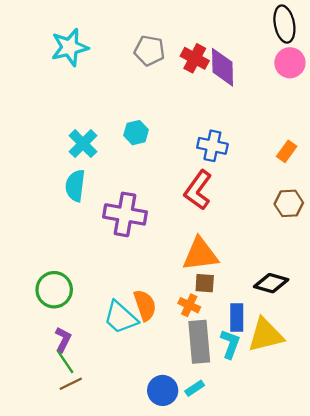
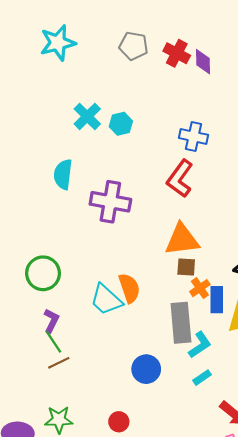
purple diamond: (222, 67) -> (203, 62), size x0.7
cyan cross: (83, 144) -> (87, 116), moved
orange cross: (189, 305) -> (200, 288), moved, turned 30
cyan L-shape: (230, 344) -> (200, 345), moved, turned 36
cyan rectangle: (195, 388) -> (202, 378), moved

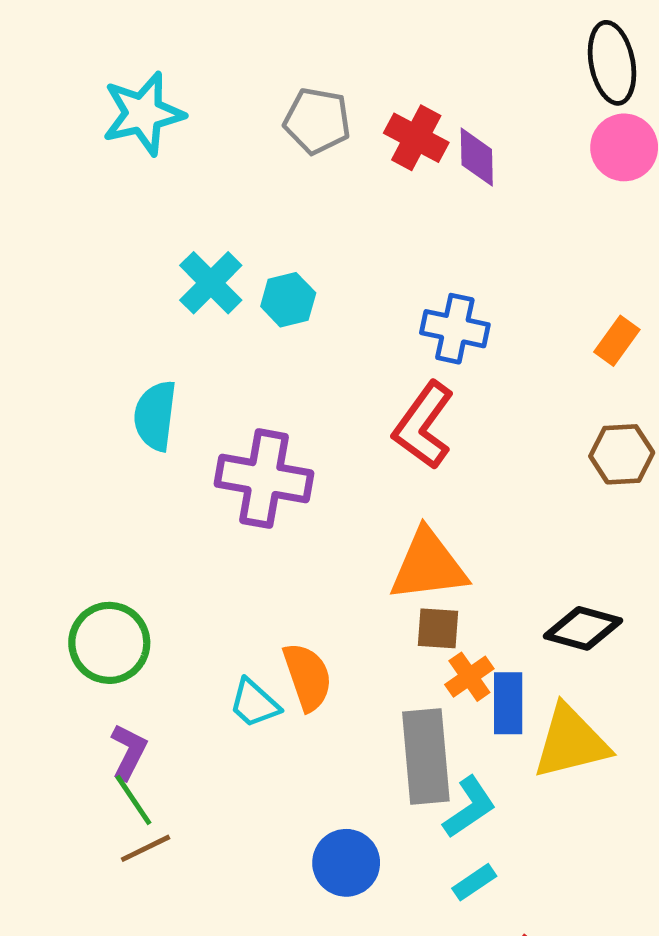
cyan trapezoid: (106, 300) -> (254, 703), size x0.7

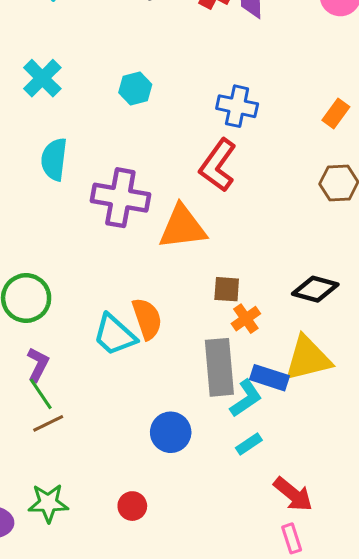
cyan cross: (211, 283) -> (42, 78), moved
orange triangle: (428, 566) -> (182, 227), moved
cyan trapezoid: (254, 703) -> (115, 335), size x1.4
blue rectangle: (508, 703) -> (269, 378), moved, turned -72

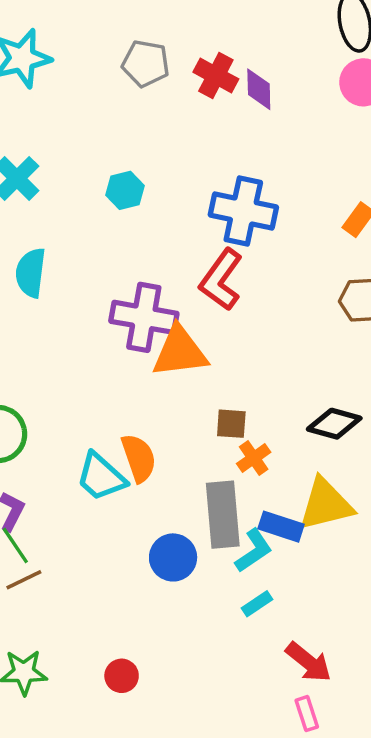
blue cross: (237, 106) -> (243, 211), size x1.4
purple cross: (120, 198) -> (144, 317), moved
blue circle: (171, 432) -> (173, 557), moved

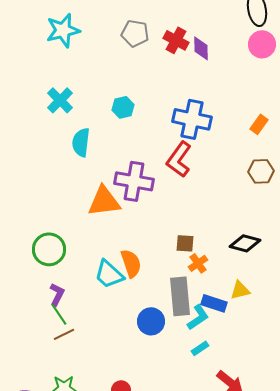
cyan semicircle: (31, 273) -> (81, 142), moved
orange triangle: (180, 352) -> (104, 201), moved
yellow triangle: (326, 504) -> (240, 290), size x0.6

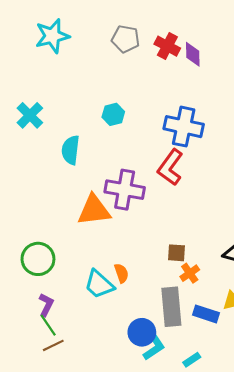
cyan cross: (60, 100) -> (30, 115), moved
orange semicircle: (131, 263) -> (121, 273), size x0.7
cyan L-shape: (198, 317) -> (154, 348), moved

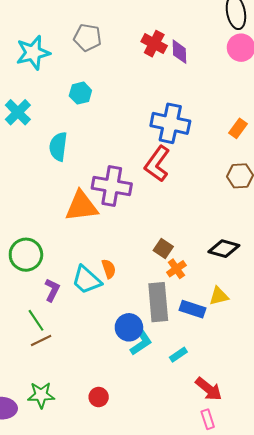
cyan star: (52, 36) -> (33, 53), moved
gray pentagon: (126, 39) -> (88, 38), moved
cyan hexagon: (113, 114) -> (80, 93), moved
brown square: (176, 253) -> (163, 249), turned 30
purple L-shape: (46, 305) -> (52, 290), moved

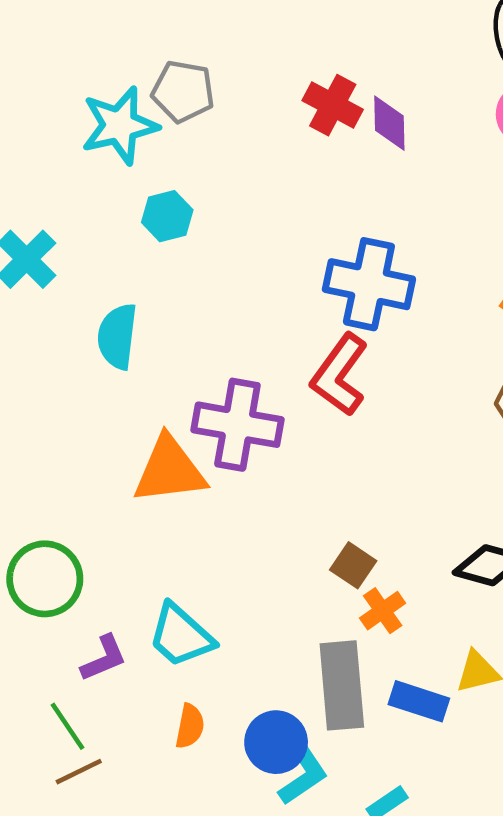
cyan star: (33, 53) -> (120, 125), moved
orange semicircle: (109, 269) -> (190, 726), moved, turned 30
purple L-shape: (52, 290) -> (104, 658), turned 40

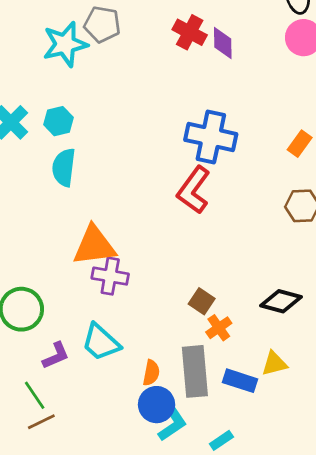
cyan hexagon: (167, 216) -> (58, 121), moved
purple cross: (237, 425) -> (110, 276), moved, size x0.7
orange semicircle: (190, 726) -> (151, 373), moved

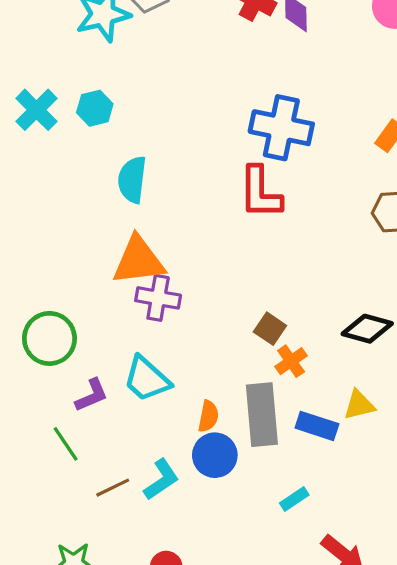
cyan semicircle: (64, 167) -> (132, 180), moved
red L-shape: (194, 190) -> (260, 193), turned -36
brown line: (41, 422) -> (113, 488), moved
cyan L-shape: (172, 424) -> (161, 479), moved

